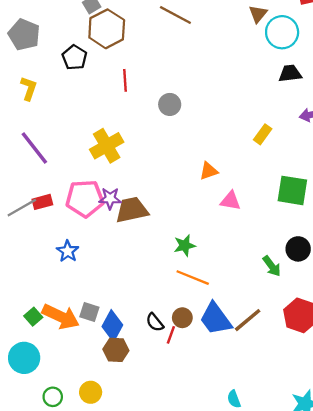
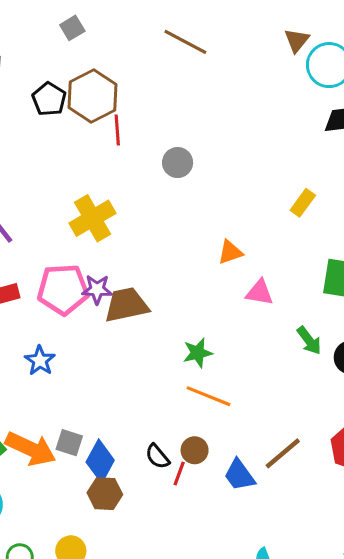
brown hexagon: (107, 29) -> (92, 96), moved
green arrow: (272, 266) -> (309, 340), moved
blue trapezoid: (216, 319) -> (239, 475), moved, size x0.7

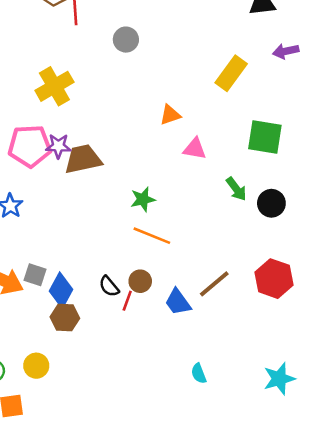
yellow rectangle: (303, 203) -> (231, 73), size x1.5

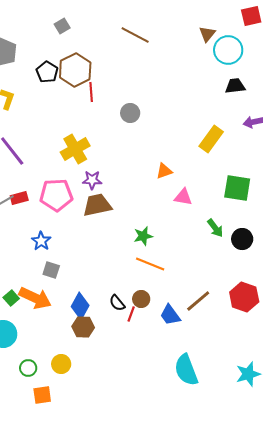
purple star: (58, 146) -> (92, 180), moved
gray square: (35, 275) -> (51, 270), moved
cyan semicircle: (199, 373) -> (186, 370), size x2.0

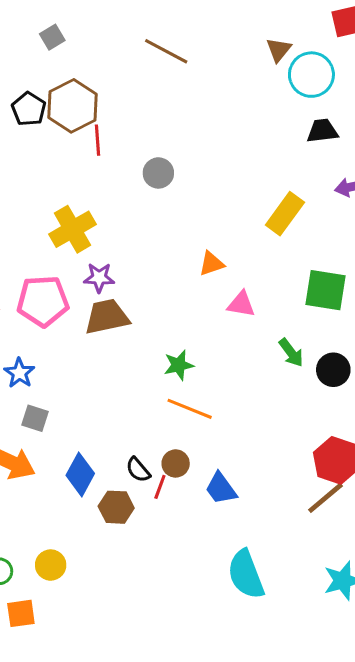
brown line: (198, 301) -> (325, 498), moved
brown hexagon: (83, 327) -> (116, 507), moved

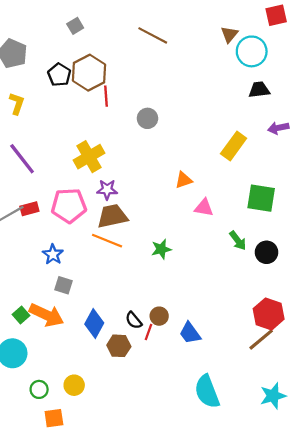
orange line: (190, 409) -> (107, 241), moved

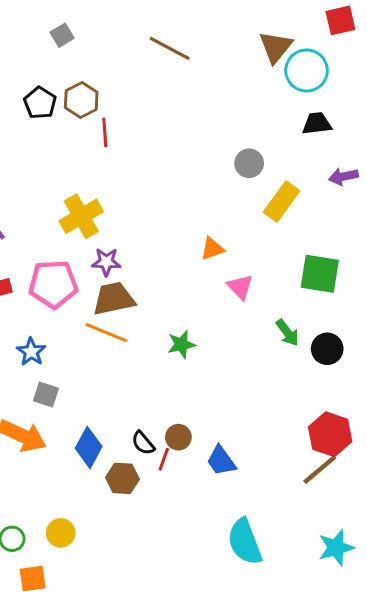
brown triangle: (229, 34) -> (276, 47), size x1.4
brown hexagon: (89, 73) -> (81, 100), size x0.7
gray circle: (147, 118) -> (249, 163), moved
pink triangle: (204, 208) -> (240, 287), turned 36

